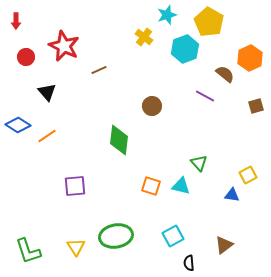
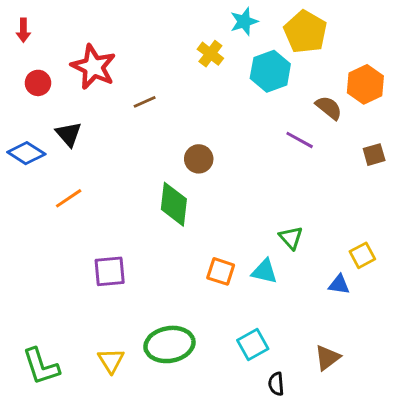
brown circle: (152, 106) -> (199, 159), moved
blue diamond: (18, 125) -> (26, 153), moved

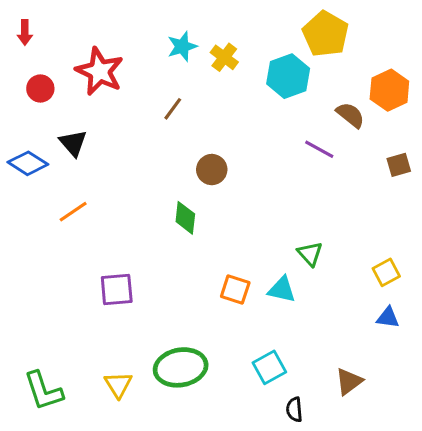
cyan star: (244, 22) -> (182, 46), moved
brown line: (145, 102) -> (173, 109), moved, turned -30
green diamond: (174, 204) -> (185, 218), size x0.7
blue triangle: (339, 285) -> (388, 318), moved

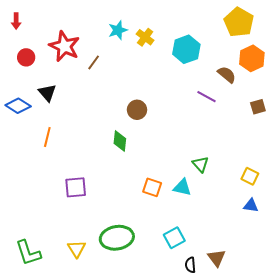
yellow pentagon: (326, 34) -> (239, 22), moved
brown line: (173, 109) -> (94, 62), moved
orange line: (73, 212) -> (47, 137), turned -42
yellow square: (386, 272) -> (250, 176), turned -36
brown triangle: (349, 381) -> (217, 258), moved, turned -30

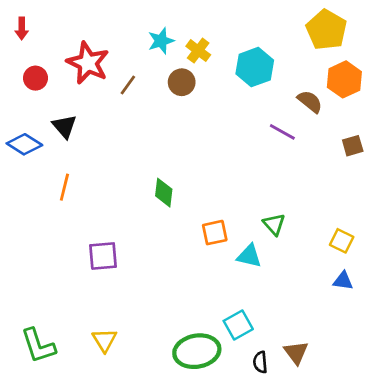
brown circle: (137, 110) -> (182, 82), moved
orange square: (152, 187) -> (215, 233), moved, turned -30
green ellipse: (117, 238) -> (197, 351), moved

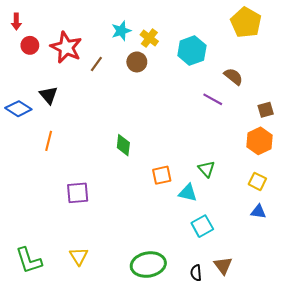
red circle: (35, 78) -> (30, 45), moved
orange hexagon: (344, 79) -> (259, 141), moved
cyan square: (238, 325) -> (202, 226), moved

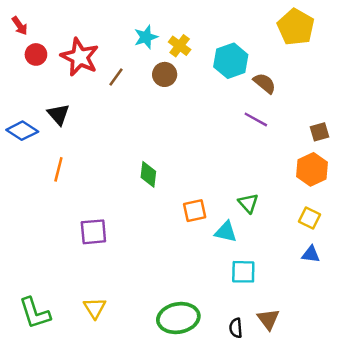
red arrow: (16, 21) -> (20, 26), turned -35
brown semicircle: (233, 76) -> (265, 83), moved
cyan square: (202, 226) -> (243, 272), turned 30

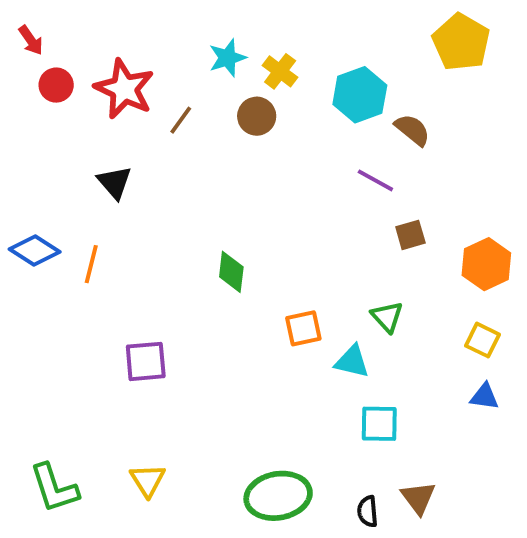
black triangle: (58, 114) -> (115, 182), moved
purple line: (256, 119) -> (375, 180), moved
blue diamond: (22, 131) -> (35, 251), moved
brown square: (319, 132) -> (410, 235), moved

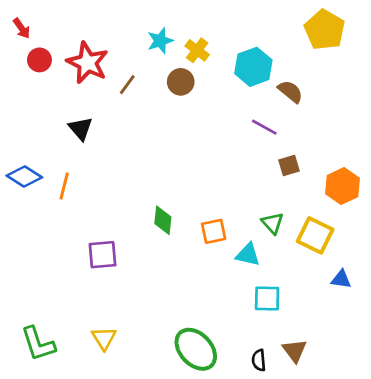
green diamond: (231, 272) -> (163, 220), moved
yellow square: (483, 340) -> (315, 235), moved, size x1.5
green ellipse: (278, 496) -> (196, 349), turned 57

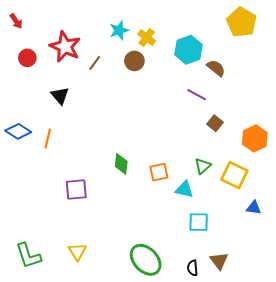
red circle: (39, 60) -> (27, 58), moved
brown square: (289, 166) -> (215, 123), turned -35
green triangle: (273, 223) -> (203, 166), turned 30

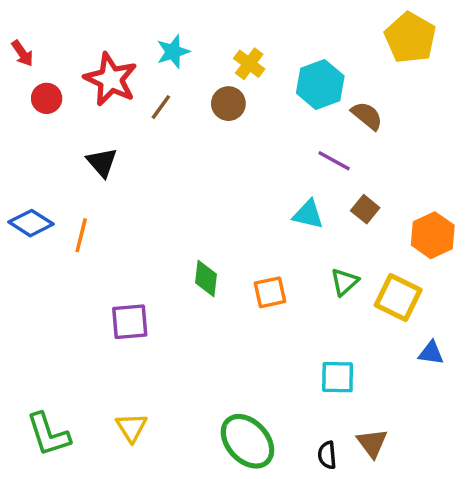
red arrow: (16, 21) -> (22, 53), moved
cyan star: (119, 30) -> (173, 52), moved
cyan triangle: (184, 189) -> (308, 214), moved

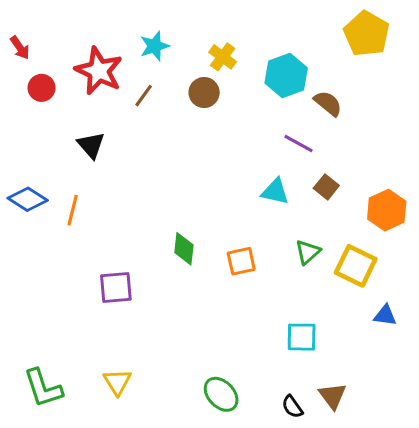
green ellipse: (247, 441) -> (221, 394), size x0.7
black semicircle: (327, 455) -> (292, 407), turned -30

